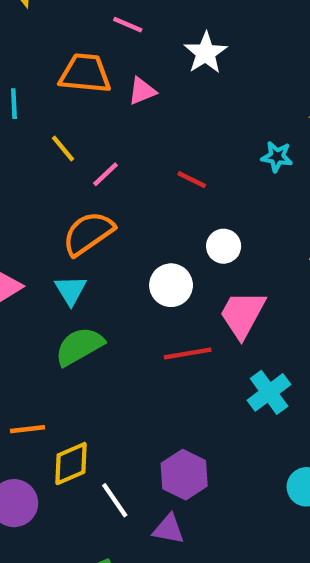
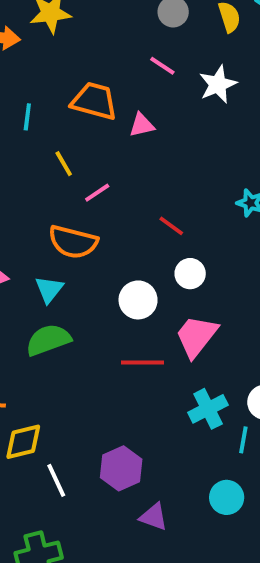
pink line: (128, 25) -> (162, 66), moved
white star: (206, 53) -> (218, 84), moved
red line: (192, 180) -> (171, 226), moved
orange semicircle: (88, 233) -> (73, 242), turned -141
purple triangle: (169, 529) -> (154, 517), moved

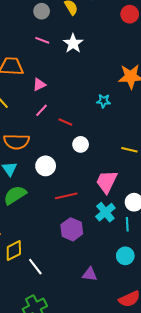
pink triangle: (142, 125) -> (39, 85), moved
pink line: (97, 193) -> (41, 110), moved
white circle: (138, 300) -> (46, 166), moved
pink trapezoid: (196, 336) -> (107, 182), moved
purple hexagon: (121, 468) -> (72, 229), moved

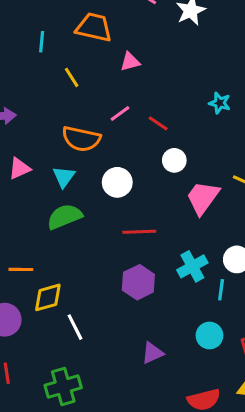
pink line: (41, 110) -> (120, 113), moved
pink trapezoid: (107, 182) -> (203, 198), moved
purple triangle: (90, 274) -> (153, 353), turned -42

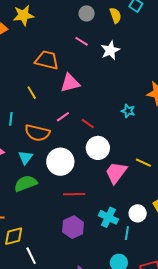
cyan line: (42, 42) -> (11, 119), moved
pink triangle: (130, 62) -> (70, 83), size x1.5
white circle: (174, 160) -> (98, 148), size x1.5
white circle: (117, 182) -> (60, 162), size x1.4
cyan cross: (192, 266) -> (108, 217), turned -36

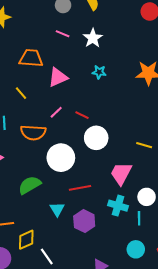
cyan star: (128, 111) -> (99, 72), moved
cyan triangle: (25, 157) -> (57, 209), moved
pink trapezoid: (116, 173) -> (121, 174), moved

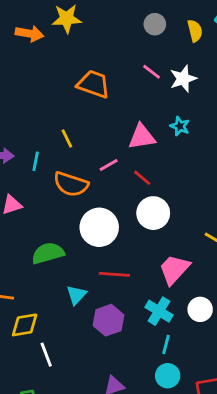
pink line: (63, 34) -> (152, 72), moved
pink triangle: (58, 77) -> (142, 137), moved
yellow line: (21, 93) -> (67, 139), moved
cyan line: (139, 218) -> (166, 344), moved

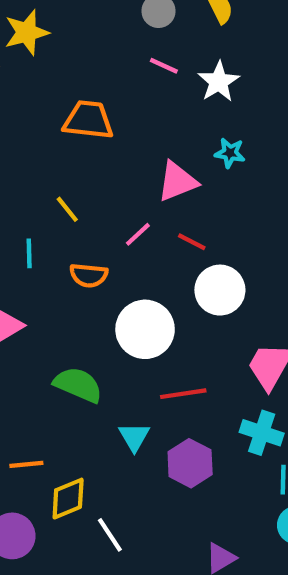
pink line: (152, 72) -> (164, 66), moved
orange semicircle: (71, 184) -> (89, 275), size x0.7
green semicircle: (48, 253) -> (78, 385), turned 52

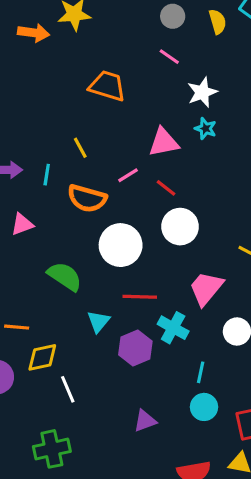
white star: (219, 82) -> (202, 92), moved
orange semicircle: (89, 275) -> (87, 198), size x1.4
cyan cross: (262, 433) -> (173, 328), moved

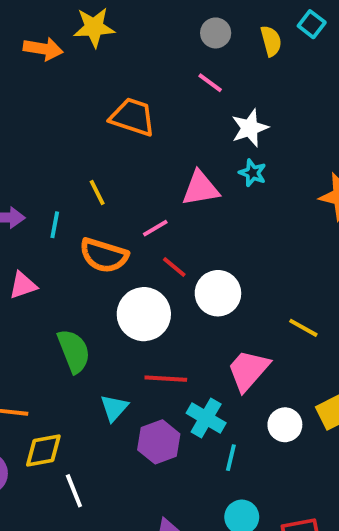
red line: (166, 188) -> (174, 267), moved
green semicircle: (65, 276) -> (74, 351), turned 33
cyan line: (201, 372) -> (231, 458), moved

